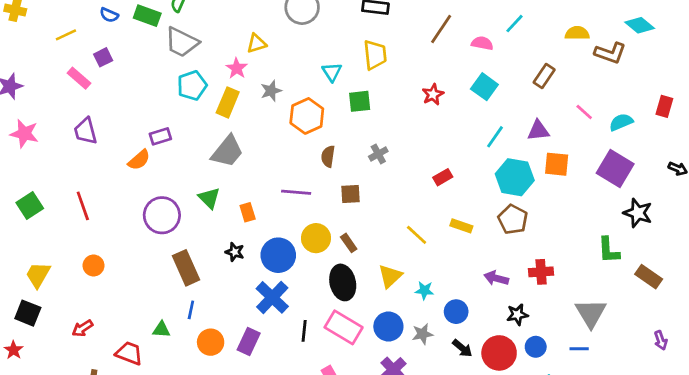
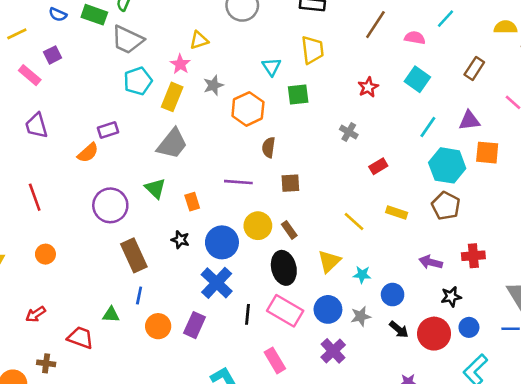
gray cross: (378, 154) -> (349, 132), moved, turned -30

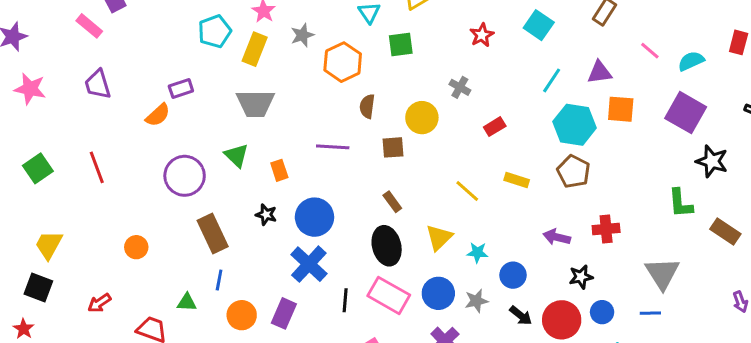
gray trapezoid: (172, 144) -> (255, 103), turned 52
yellow circle: (258, 226) -> (422, 118), moved
orange circle: (45, 254) -> (136, 247), moved

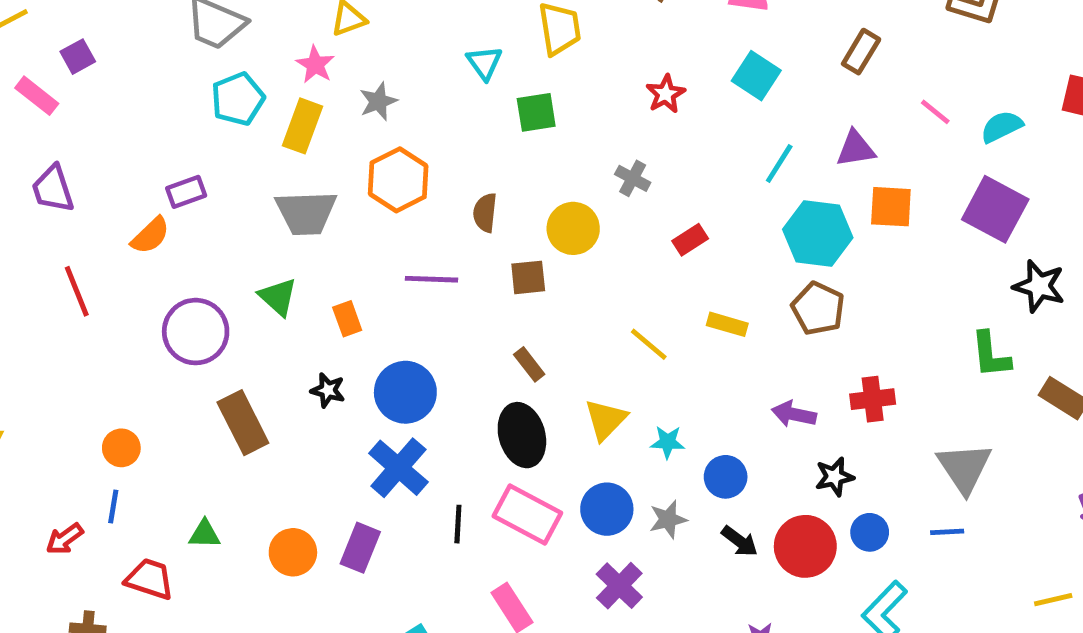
orange hexagon: (343, 62) -> (398, 180), moved
red line: (97, 167) -> (77, 291), moved
blue line: (219, 280) -> (113, 506), moved

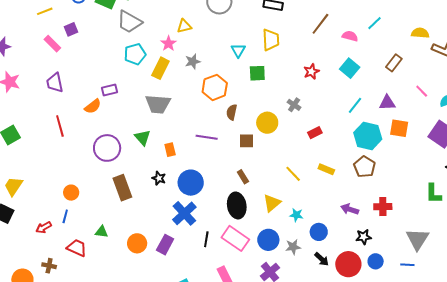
orange hexagon: (398, 180) -> (215, 87), moved

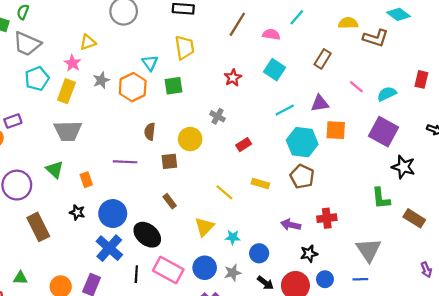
orange hexagon: (215, 87) -> (133, 87), moved
cyan line: (355, 105) -> (285, 110), turned 30
black ellipse: (237, 205) -> (147, 235), moved, turned -35

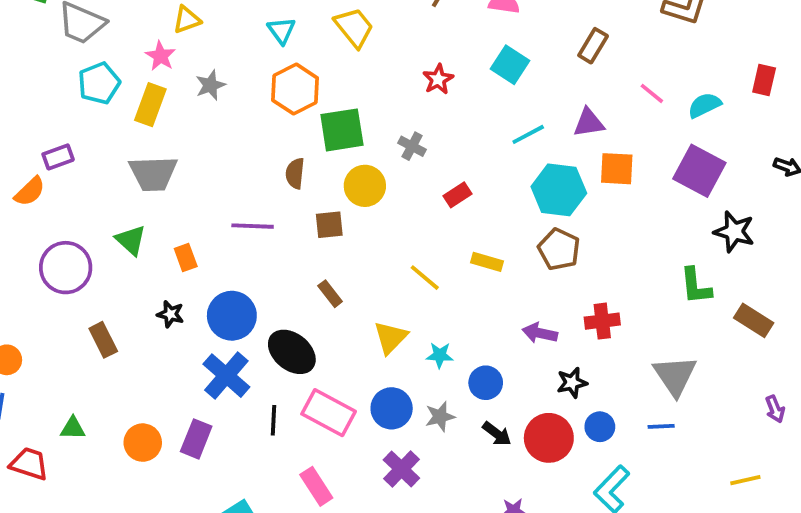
yellow trapezoid: (185, 47) -> (354, 27), turned -30
cyan triangle: (150, 63) -> (281, 30), moved
green square: (174, 86) -> (342, 130), moved, size x1.4
orange hexagon: (133, 87) -> (295, 89), moved
brown rectangle: (38, 227) -> (103, 340), size x0.7

